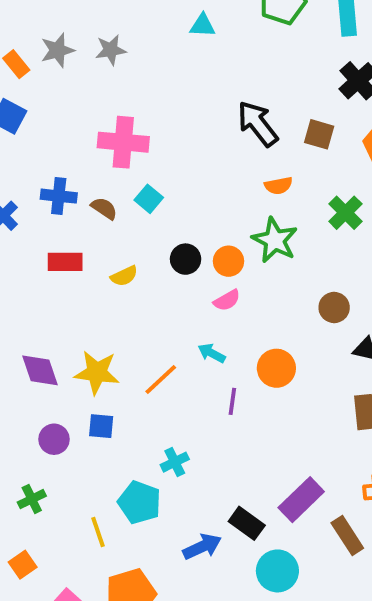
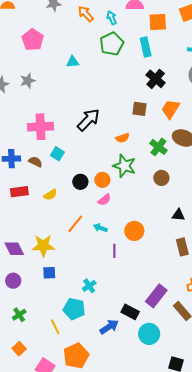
black arrow: (258, 124) -> (88, 120), moved, turned 90
brown circle: (334, 307) -> (161, 178), moved
orange line: (161, 379) -> (75, 224), moved
purple circle: (54, 439) -> (13, 281), moved

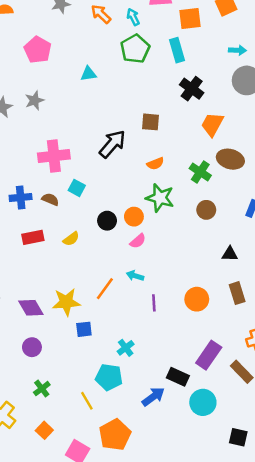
brown square: (140, 109) -> (150, 122), moved
orange line: (75, 224) -> (105, 289), moved
orange circle: (134, 231) -> (197, 299), moved
blue square: (49, 273) -> (84, 329), moved

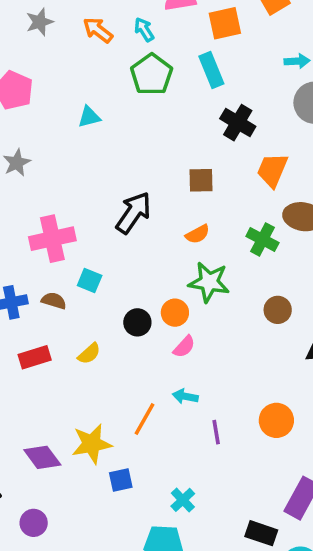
brown square: (150, 122) -> (201, 180), moved
brown circle: (206, 210) -> (278, 310), moved
purple circle: (32, 347) -> (34, 523), moved

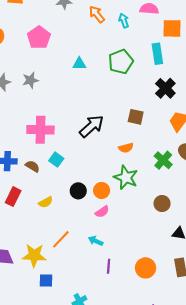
green pentagon: (152, 75) -> (121, 62), moved
red rectangle: (35, 357) -> (13, 197), turned -60
orange line: (145, 419) -> (61, 239), moved

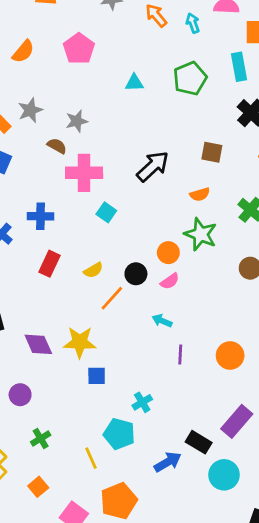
gray star: (30, 80) -> (77, 121), moved
brown semicircle: (32, 166) -> (57, 146), moved
black circle: (78, 191) -> (136, 274), moved
orange line: (61, 239) -> (112, 298), moved

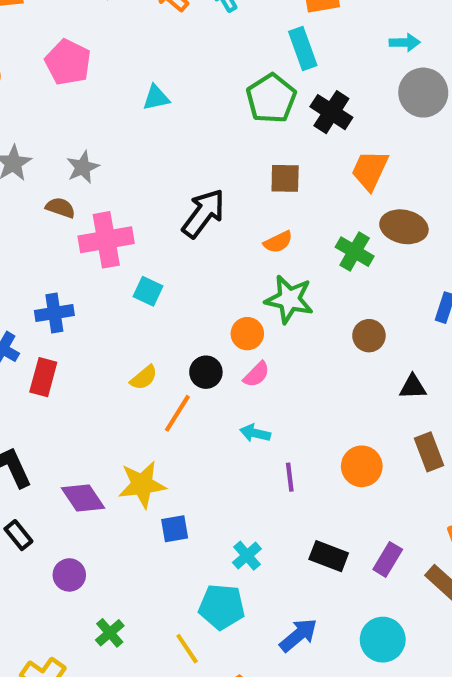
green pentagon: (190, 78) -> (271, 98), moved
red rectangle: (50, 264) -> (43, 377), moved
purple rectangle: (237, 421) -> (388, 559), size x0.7
black rectangle: (199, 442) -> (329, 556), moved

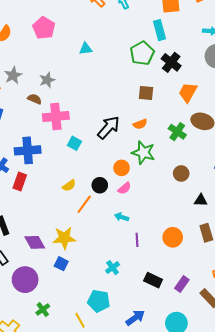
black arrow: (203, 213) -> (109, 127), moved
blue cross: (54, 313) -> (28, 150), size x1.4
blue square: (175, 529) -> (61, 264), moved, turned 32
cyan cross: (247, 556) -> (113, 268), moved
purple circle: (69, 575) -> (25, 280), size x1.6

